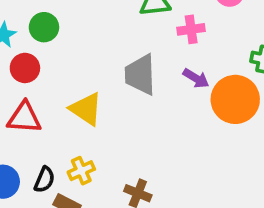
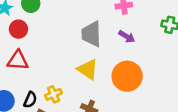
orange circle: (235, 99) -> (127, 76), moved
yellow triangle: (86, 109) -> (88, 69), moved

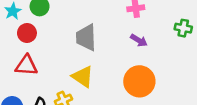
gray trapezoid: (91, 34) -> (86, 37), moved
yellow triangle: (88, 69) -> (83, 77), moved

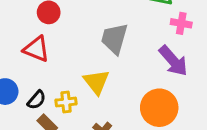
purple arrow: (139, 40) -> (173, 61), size x1.6

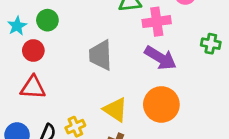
pink cross: (181, 23) -> (157, 22), size x1.4
yellow triangle: (96, 82) -> (115, 110), moved

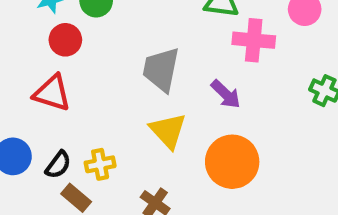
purple arrow: (160, 58) -> (226, 94), moved, size x0.7
yellow triangle: (115, 110) -> (168, 131), moved

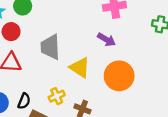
gray trapezoid: (161, 69) -> (50, 47), moved
yellow cross: (100, 164) -> (57, 96), moved

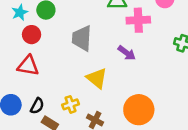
gray trapezoid: (50, 47) -> (82, 38), moved
orange circle: (119, 76) -> (139, 110), moved

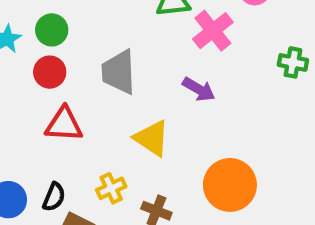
pink cross: (138, 20) -> (213, 31), turned -30
red circle: (32, 35) -> (50, 72), moved
red triangle: (28, 66) -> (64, 124), moved

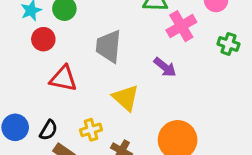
green cross: (293, 62) -> (228, 44), moved
red circle: (50, 72) -> (43, 39), moved

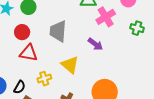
red circle: (43, 39) -> (22, 32), moved
yellow cross: (91, 130) -> (44, 79), moved

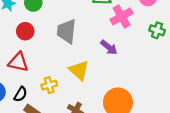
red triangle: (29, 53) -> (18, 62), moved

